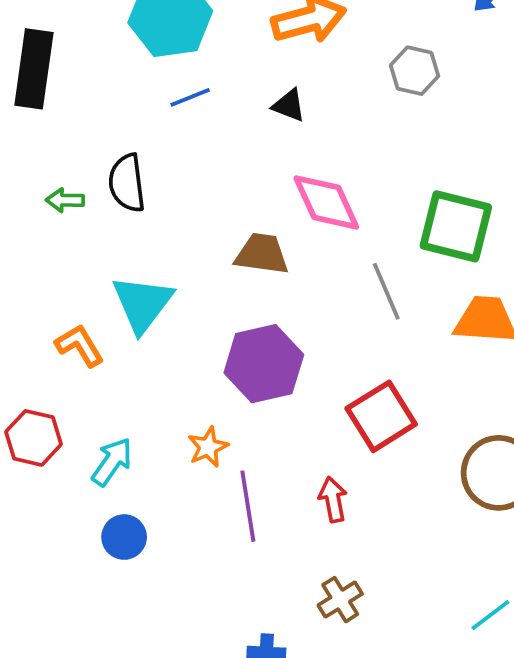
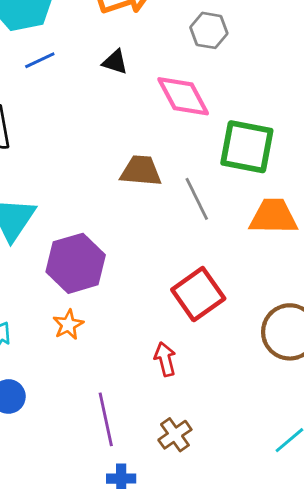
pink diamond: (326, 202) -> (183, 96), moved
brown trapezoid: (262, 254) -> (141, 171), moved
purple hexagon: (264, 364) -> (76, 263), moved
purple line: (248, 506) -> (106, 419), moved

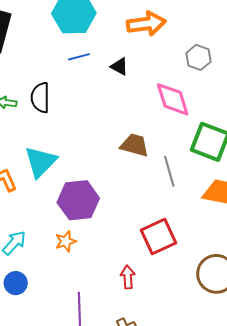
black triangle: (115, 62) -> (119, 66), moved

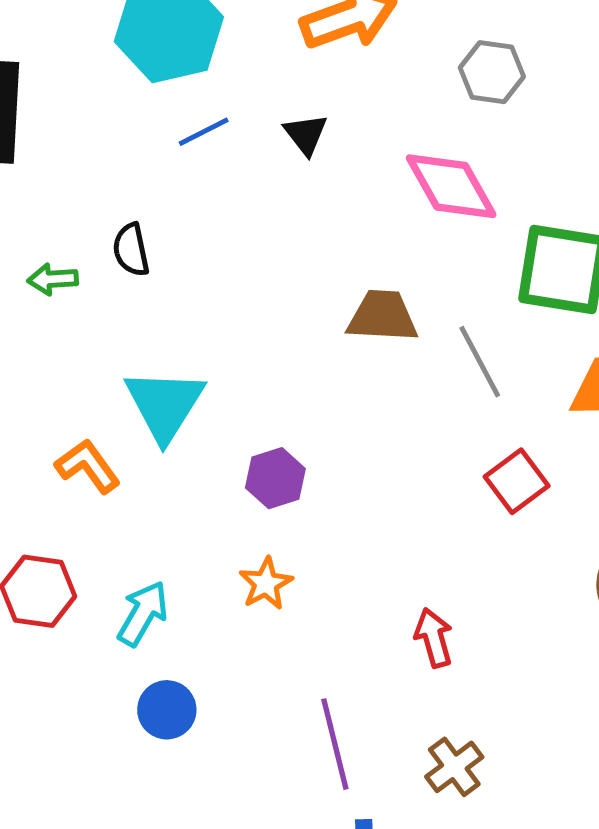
black triangle: (119, 66) -> (306, 134), turned 36
black semicircle: (40, 98) -> (131, 250), size x0.7
purple hexagon: (78, 200) -> (275, 478), size x0.6
red square: (158, 237) -> (517, 481), moved, size x0.7

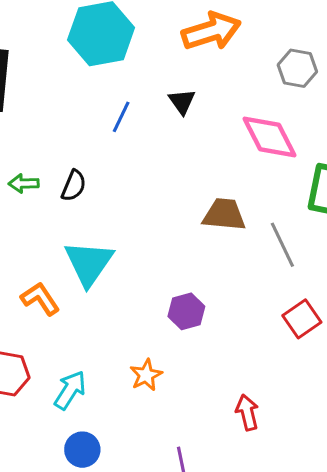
blue line: (204, 132) -> (121, 117), moved, turned -40
black semicircle: (131, 250) -> (74, 186), moved, turned -148
purple hexagon: (275, 478) -> (186, 311), moved

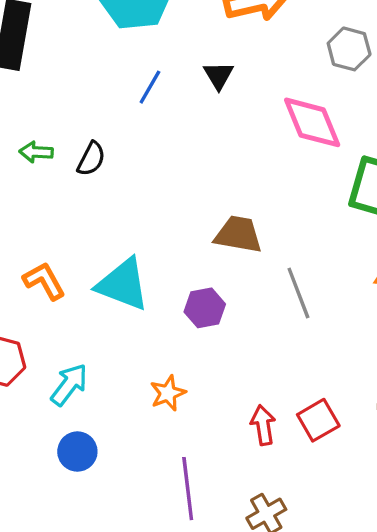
brown trapezoid: (224, 215) -> (238, 234), moved
gray line: (282, 245) -> (298, 293), moved
cyan triangle: (89, 263) -> (123, 284), moved, turned -48
red square: (302, 319) -> (318, 420), moved
orange star: (146, 375) -> (168, 393), moved

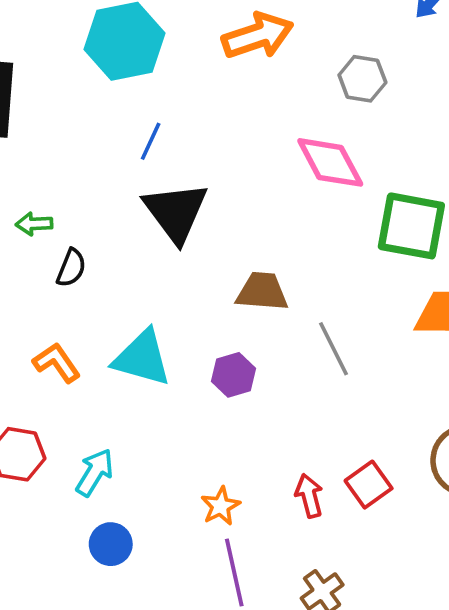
black triangle: (219, 75) -> (176, 212), moved, size x2.0
black semicircle: (91, 159) -> (71, 268), moved
orange star: (168, 393) -> (221, 506), moved

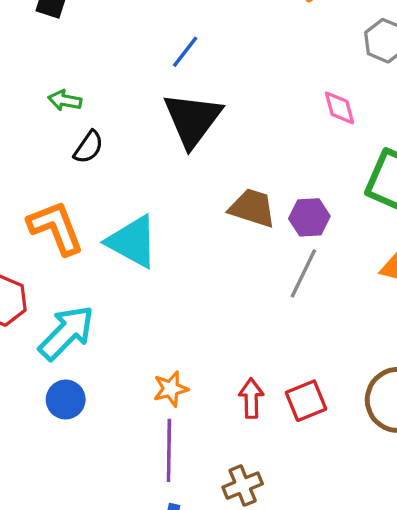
pink diamond: (330, 162) -> (339, 108), size x0.6
gray line: (334, 349) -> (303, 273), turned 39
orange L-shape: (57, 363) -> (56, 228), size x1.4
purple hexagon: (234, 375) -> (309, 217), moved
cyan arrow: (95, 472) -> (66, 333), size x1.4

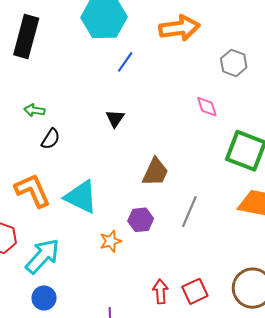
blue line: (185, 52) -> (125, 62), moved
black triangle: (193, 120) -> (115, 118), size x0.5
brown trapezoid: (252, 208) -> (155, 172), turned 100
purple hexagon: (309, 217) -> (141, 220), moved
orange star: (171, 389) -> (111, 241), moved

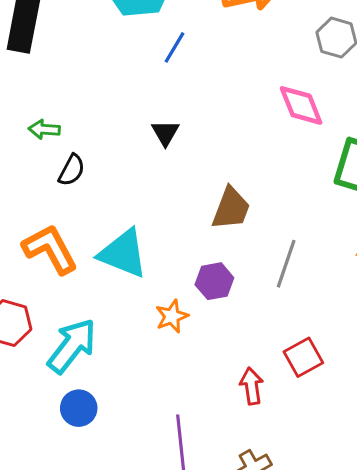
pink diamond: (207, 107) -> (301, 105), size x1.4
red square: (195, 291) -> (303, 357), moved

